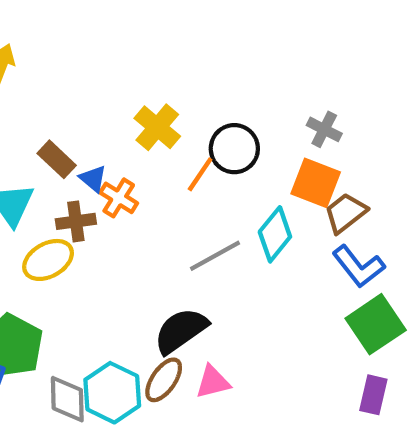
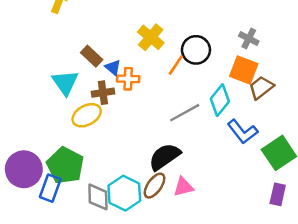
orange cross: (119, 198) -> (128, 79), turned -30
blue L-shape: (358, 266) -> (242, 132), moved

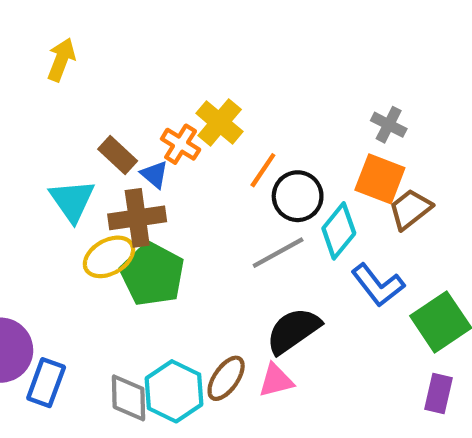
black circle: (196, 50) -> (298, 196), moved
orange cross: (128, 79) -> (181, 144), moved, turned 30
brown cross: (103, 93) -> (137, 218), size x1.4
black semicircle: (165, 157) -> (293, 331), moved
green pentagon: (65, 165) -> (152, 274), moved

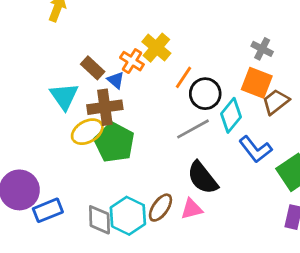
black semicircle: (293, 331) -> (203, 178), turned -93
blue rectangle: (46, 383) -> (48, 210), turned 48

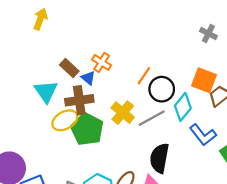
yellow cross: (156, 48) -> (123, 113), moved
gray cross: (262, 49) -> (208, 34), moved
black semicircle: (203, 178) -> (159, 158), turned 48

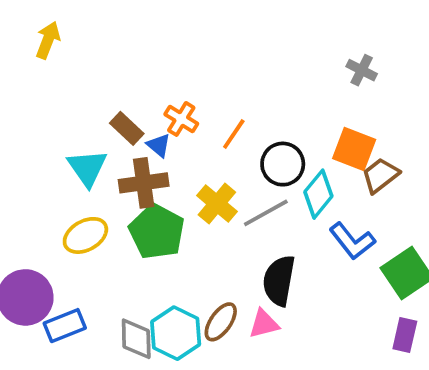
yellow arrow: (40, 19) -> (48, 40), moved
orange line: (144, 76) -> (234, 134), moved
yellow ellipse: (65, 120) -> (85, 235), moved

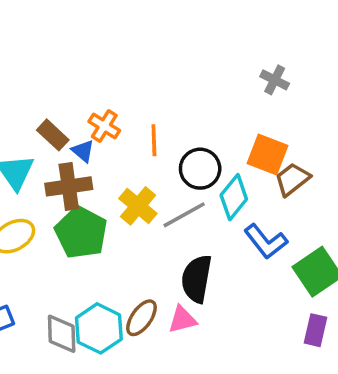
orange line: (234, 134) -> (154, 140), turned -36

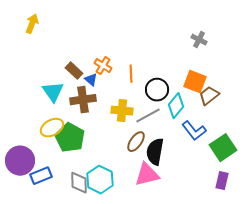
yellow cross: (138, 206) -> (122, 111), turned -35
green pentagon: (81, 233) -> (70, 138), moved
brown ellipse: (142, 318) -> (136, 142), moved
pink triangle: (182, 320) -> (147, 175), size x1.5

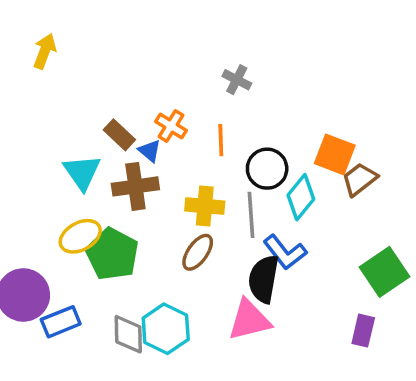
gray cross: (199, 40) -> (237, 80), moved
gray line: (148, 116) -> (251, 215), turned -65
blue L-shape: (194, 131) -> (285, 252), moved
brown ellipse: (136, 142) -> (198, 252), moved
purple rectangle: (222, 181) -> (363, 331), moved

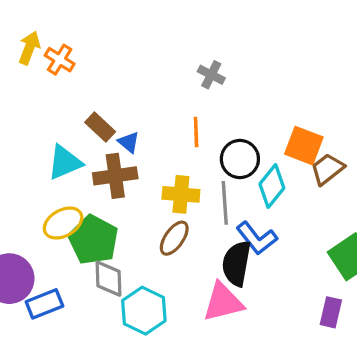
orange cross: (171, 126) -> (60, 60), moved
cyan triangle: (82, 172) -> (65, 162), turned 42
gray diamond: (128, 334) -> (108, 279), moved

